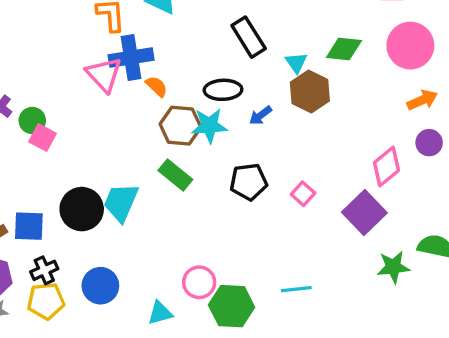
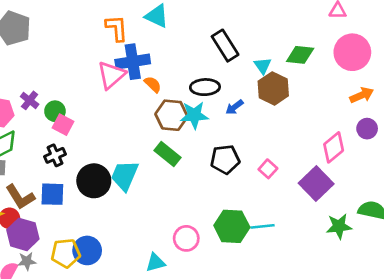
pink triangle: (104, 75) -> (111, 75), turned 32
black cross: (44, 270) -> (55, 155), moved
blue circle: (100, 286) -> (87, 250), moved
cyan line: (296, 289) -> (263, 226), moved
green hexagon: (232, 306) -> (232, 226), moved

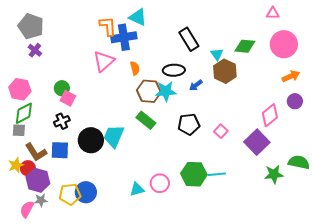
blue cross: (133, 62) -> (124, 37), moved
orange semicircle: (153, 84) -> (135, 68), turned 32
purple cross: (30, 100) -> (35, 50), moved
cyan triangle: (155, 263) -> (137, 189), moved

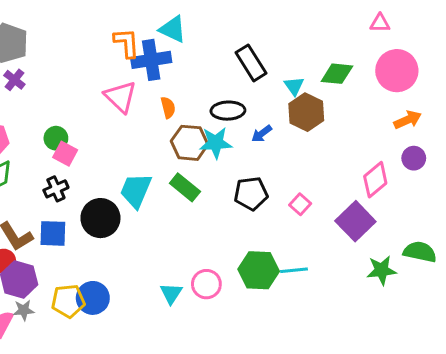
pink triangle: (104, 61) -> (120, 97), turned -35
cyan trapezoid: (114, 136) -> (136, 190), moved
cyan triangle: (137, 189) -> (171, 293), turned -42

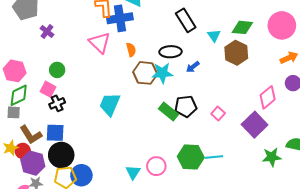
purple cross: (14, 80) -> (47, 31), moved
brown hexagon: (306, 112) -> (236, 53), moved
pink square: (65, 154) -> (48, 89), moved
green rectangle: (185, 187) -> (168, 111), moved
black circle: (100, 218) -> (61, 155), moved

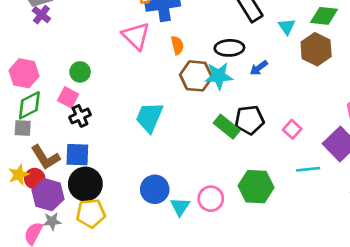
purple cross: (47, 31) -> (41, 15), moved
cyan line: (214, 157) -> (308, 169), moved
blue circle: (81, 175) -> (155, 189), moved

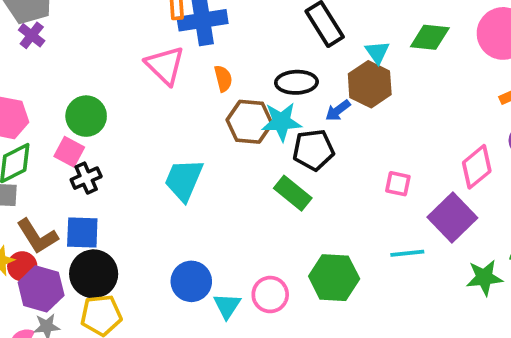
brown hexagon: (316, 49) -> (370, 84), moved
green circle: (80, 72) -> (86, 116), size x1.4
black pentagon: (249, 120) -> (313, 150), moved
pink square: (292, 129) -> (398, 184), moved, turned -30

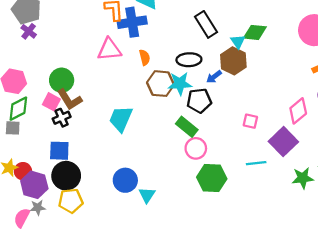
green diamond: (430, 37) -> (255, 32), moved
pink triangle: (165, 65) -> (109, 49), turned -50
brown L-shape: (37, 236) -> (70, 100), moved
pink circle: (270, 295) -> (196, 148), moved

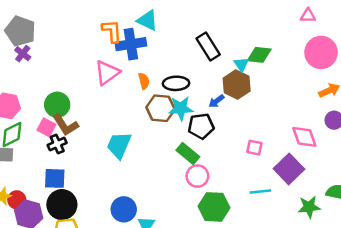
pink triangle: (109, 49) -> (107, 73), turned -30
black ellipse: (189, 60) -> (176, 83), moved
pink diamond: (298, 111) -> (304, 137), turned -70

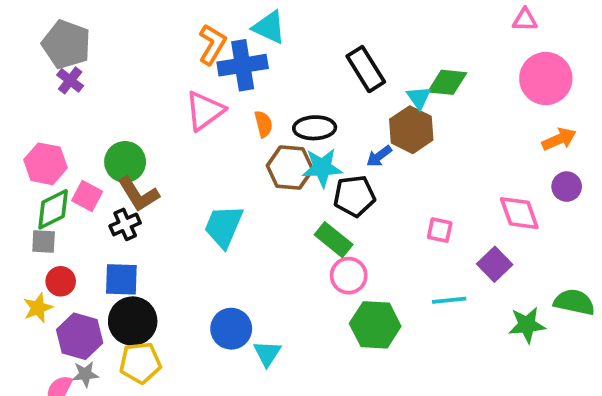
orange L-shape: (112, 31) -> (212, 44), turned 35
pink square: (46, 127) -> (87, 196), moved
purple square: (289, 169) -> (495, 264), size x0.7
red circle: (17, 200) -> (61, 281), moved

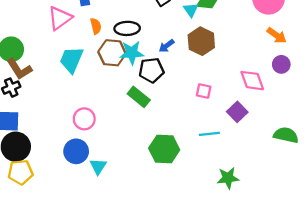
brown hexagon: (411, 130) -> (201, 41), moved
orange arrow: (559, 139) -> (277, 35), turned 60
cyan trapezoid: (224, 226) -> (71, 60), moved
pink circle: (349, 276) -> (84, 119), moved
green star: (527, 325) -> (228, 178), moved

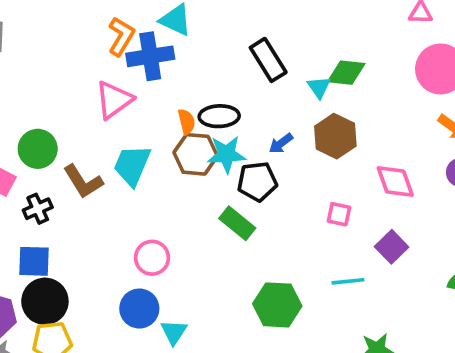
orange semicircle: (96, 26) -> (187, 122), moved
brown L-shape: (19, 69) -> (83, 182), moved
pink diamond: (252, 81) -> (395, 182), moved

